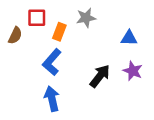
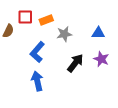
gray star: (86, 18) -> (64, 34), moved
orange rectangle: (59, 32) -> (46, 20), moved, turned 48

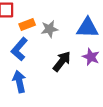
orange rectangle: (46, 20) -> (27, 24), moved
blue triangle: (98, 33) -> (88, 28), size x1.5

